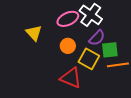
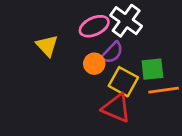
purple semicircle: (97, 38) -> (112, 53), moved
red triangle: (71, 78) -> (116, 108), moved

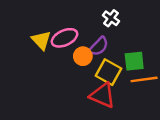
white cross: (126, 21) -> (111, 18), size x0.6
pink ellipse: (94, 26) -> (65, 38), moved

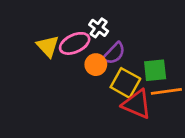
white cross: (111, 18) -> (99, 28), moved
red triangle: (102, 95) -> (137, 104), moved

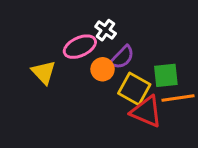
yellow triangle: (48, 46) -> (44, 72), moved

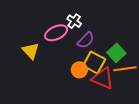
orange circle: (103, 69) -> (79, 70), moved
green square: (166, 75) -> (116, 53), turned -36

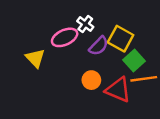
yellow square: (94, 62) -> (121, 39), moved

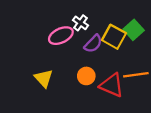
yellow triangle: (35, 58) -> (44, 78), moved
green square: (134, 61) -> (134, 30), moved

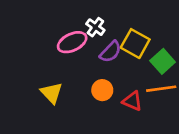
green square: (134, 30) -> (163, 61), moved
red triangle: (112, 85) -> (132, 101), size x0.7

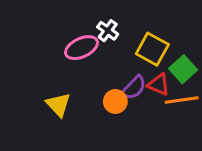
purple semicircle: (110, 52) -> (134, 88), moved
red triangle: (132, 101) -> (158, 85), moved

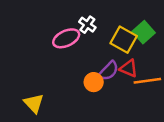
green square: (183, 69) -> (144, 32), moved
yellow triangle: (58, 105) -> (34, 103), moved

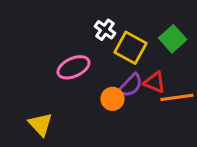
pink ellipse: (66, 38) -> (73, 67), moved
yellow square: (124, 40) -> (131, 48), moved

